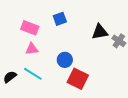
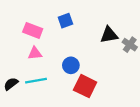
cyan line: (33, 74) -> (36, 81), turned -42

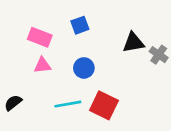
blue circle: (71, 65) -> (84, 68), moved
cyan line: (36, 81) -> (68, 104), moved

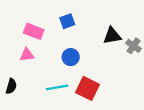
pink triangle: (42, 65) -> (27, 55), moved
black semicircle: (13, 103) -> (11, 86), turned 144

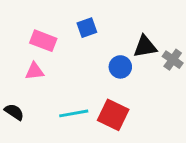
blue circle: (71, 57) -> (120, 67), moved
black semicircle: (11, 86) -> (14, 112), turned -72

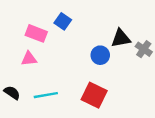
blue square: (87, 28) -> (63, 21), moved, turned -35
cyan line: (74, 113) -> (46, 95), moved

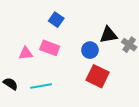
pink rectangle: (36, 33) -> (50, 48), moved
red square: (94, 95) -> (98, 76), moved

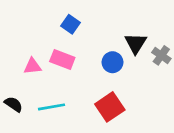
black triangle: (108, 35) -> (136, 43), turned -48
red square: (98, 76) -> (110, 107), moved, turned 30

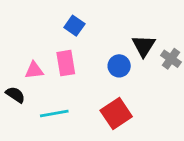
pink rectangle: (62, 60) -> (66, 63), turned 60
black semicircle: (13, 104) -> (15, 95), moved

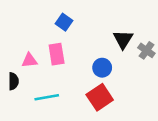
blue circle: (119, 66) -> (102, 68), moved
black semicircle: (15, 95) -> (13, 81), turned 56

